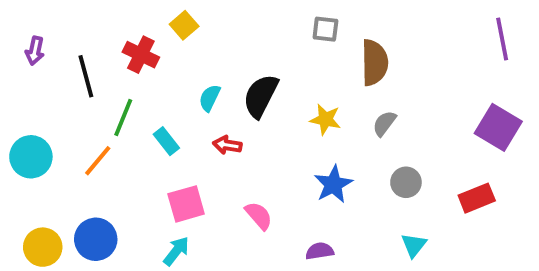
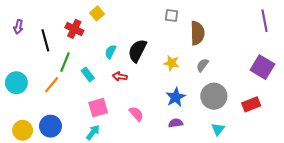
gray circle: (406, 182) -> (214, 96), size x1.6
purple semicircle: (320, 251) -> (176, 123), moved

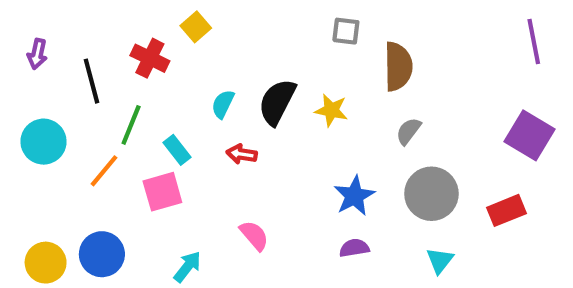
yellow star: (171, 63) -> (331, 110), moved
cyan circle: (16, 83) -> (43, 142), moved
pink square: (98, 108) -> (162, 192), moved
pink semicircle: (136, 114) -> (254, 235), moved

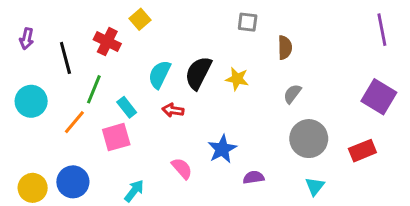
brown semicircle: (398, 66) -> (285, 48), size x0.7
cyan semicircle: (223, 104) -> (159, 74), size x1.4
blue star: (354, 196) -> (222, 149), moved

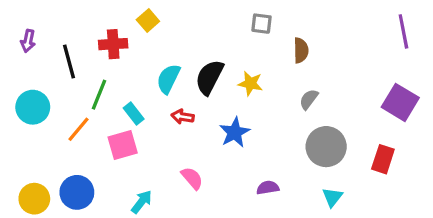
red cross: (107, 42) -> (113, 44), turned -30
blue star: (222, 149) -> (235, 132), moved
red rectangle: (362, 151) -> (383, 159), turned -50

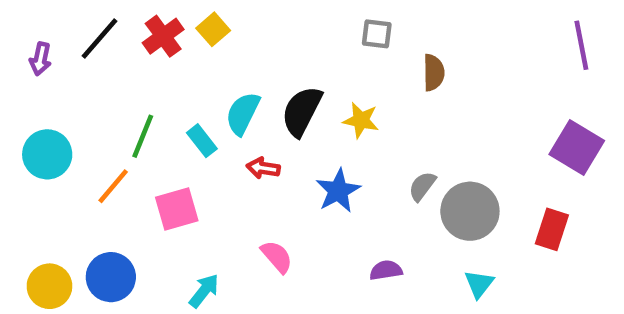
red cross: (113, 44) -> (163, 36), moved, turned -32
black line: (69, 61) -> (99, 38), moved, turned 56
gray semicircle: (309, 99) -> (422, 186), moved
cyan rectangle: (134, 113) -> (202, 141), moved

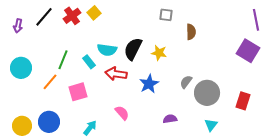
cyan semicircle: (243, 113) -> (107, 50), turned -108
purple square: (577, 148) -> (248, 51), moved
red arrow: (263, 168) -> (116, 74), size x1.5

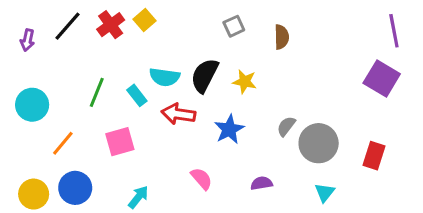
gray square: (166, 15) -> (234, 26), moved, turned -32
brown semicircle: (191, 32) -> (282, 37), moved
orange line: (50, 82) -> (63, 143), moved
pink semicircle: (122, 113) -> (201, 179), moved

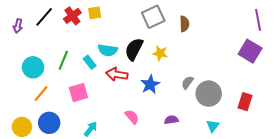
yellow square: (145, 20) -> (95, 13), turned 32
gray square: (234, 26) -> (153, 17), size x1.6
cyan circle: (32, 105) -> (33, 67), moved

